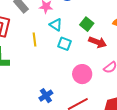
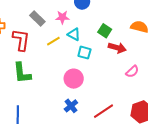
yellow line: (35, 39) -> (53, 41), moved, turned 72
pink circle: (82, 74) -> (74, 79), moved

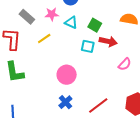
cyan triangle: (74, 34) -> (71, 22), moved
cyan square: (84, 53) -> (88, 46), moved

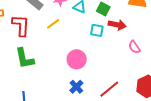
pink semicircle: (125, 64) -> (134, 47), turned 104

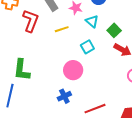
cyan square: (97, 30) -> (87, 47), moved, turned 32
green L-shape: (25, 58) -> (22, 70), moved

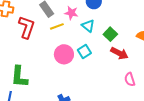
yellow line: (62, 29) -> (57, 26), moved
pink circle: (73, 70) -> (64, 54), moved

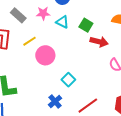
yellow line: (57, 26) -> (29, 41), moved
cyan square: (84, 51) -> (68, 80), moved

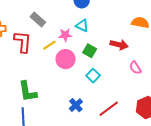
pink star: (43, 13) -> (65, 35), moved
green square: (86, 25) -> (90, 51), moved
cyan square: (68, 80) -> (93, 76), moved

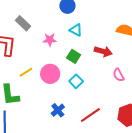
cyan triangle: (82, 26) -> (76, 30), moved
yellow line: (49, 45) -> (26, 72), moved
pink circle: (66, 59) -> (50, 74), moved

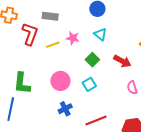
gray rectangle: (23, 23) -> (50, 16), turned -49
yellow line: (26, 72) -> (53, 45), moved
pink circle: (50, 74) -> (60, 81), moved

